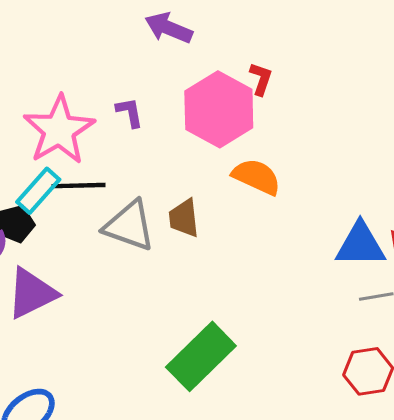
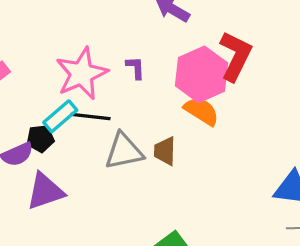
red L-shape: (261, 79) -> (236, 56), size x2.0
orange semicircle: (256, 177) -> (202, 111), moved
gray triangle: (129, 226) -> (124, 151), turned -39

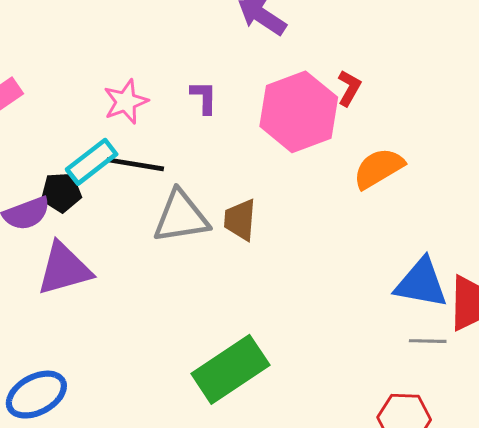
red L-shape: (236, 56) -> (349, 88), size x0.5
pink star: (82, 74) -> (126, 102), size x0.6
orange semicircle: (202, 111) -> (379, 168), moved, turned -66

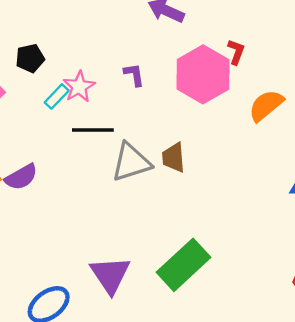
cyan rectangle: (92, 162) -> (57, 96), moved, size x0.7
black pentagon: (61, 192) -> (30, 58), moved
purple triangle: (64, 269) -> (110, 275), moved, turned -39

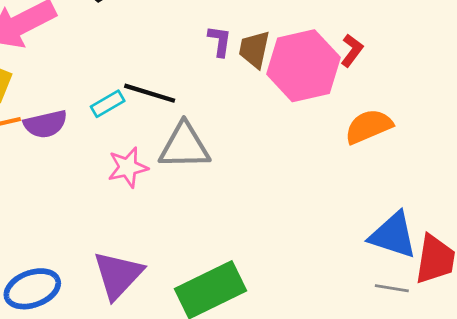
pink star: (79, 87) -> (128, 167), moved
cyan rectangle: (57, 96) -> (108, 104), moved
brown trapezoid: (174, 158) -> (254, 49), moved

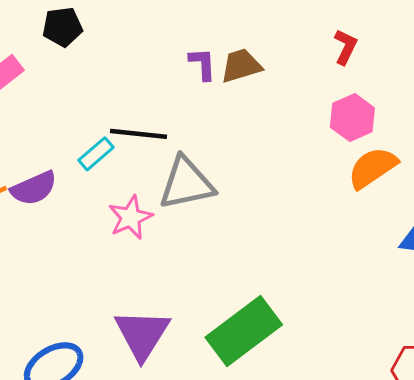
brown trapezoid: (254, 49) -> (241, 66), turned 72
pink hexagon: (303, 66) -> (352, 118), moved, size x0.6
orange semicircle: (369, 126) -> (373, 168), moved

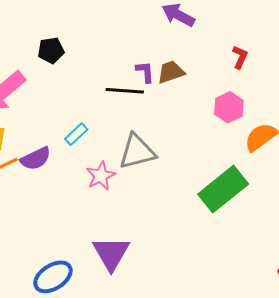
pink hexagon: (352, 118) -> (229, 107), moved
black line: (138, 134) -> (125, 91), moved
green rectangle: (244, 331) -> (223, 189), moved

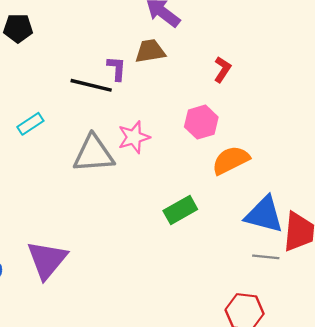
brown trapezoid: (171, 72) -> (150, 51), moved
pink star: (101, 176) -> (134, 137), moved
green rectangle: (223, 189) -> (180, 210), size x0.6

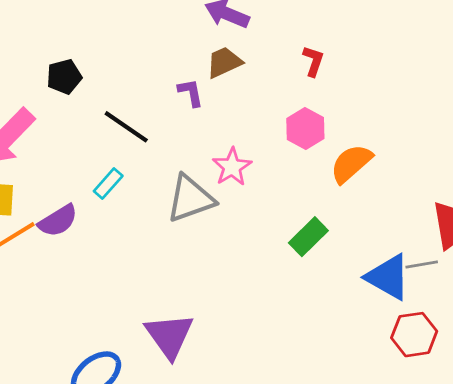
black line: (91, 85) -> (126, 127), moved, turned 36
blue triangle: (264, 215) -> (388, 277), moved, turned 30

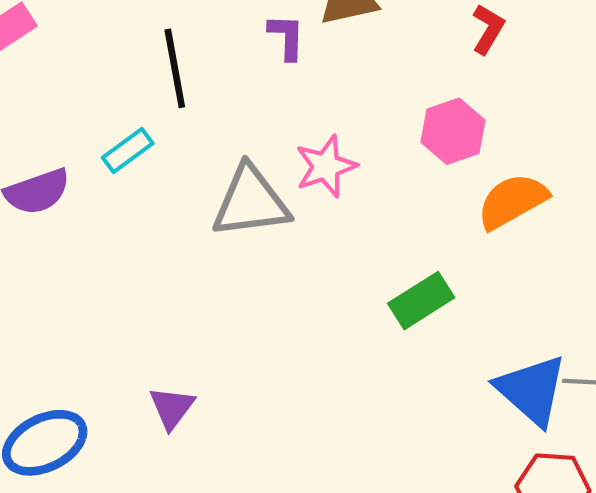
black line: (126, 127) -> (175, 68), turned 33
purple triangle: (169, 336) -> (172, 408), size x0.6

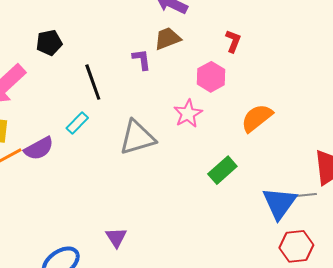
pink hexagon: (453, 131) -> (211, 77), moved
pink star: (326, 166) -> (188, 114), moved
blue triangle: (532, 390) -> (279, 203), turned 33

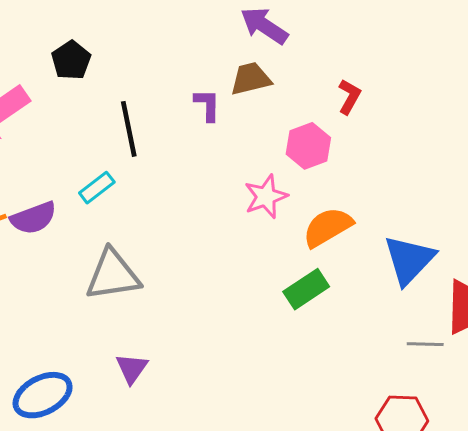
black pentagon: (49, 43) -> (71, 60), turned -30
orange semicircle: (257, 118) -> (328, 227), moved
gray triangle: (137, 137) -> (113, 275), moved
blue triangle: (279, 203) -> (409, 260), moved

